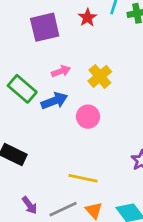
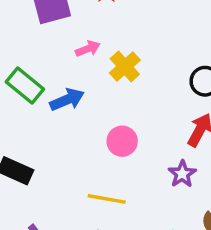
pink arrow: (61, 71) -> (88, 49), moved
pink circle: (88, 117) -> (122, 141), moved

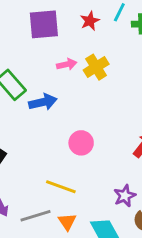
yellow cross: (125, 67) -> (96, 67), moved
purple star: (182, 174) -> (125, 196), moved

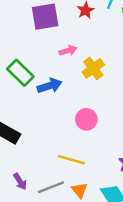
yellow cross: (96, 67) -> (93, 68), moved

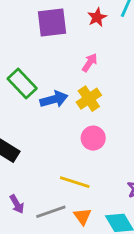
pink arrow: (68, 51) -> (90, 63), moved, turned -42
yellow cross: (93, 68) -> (89, 99), moved

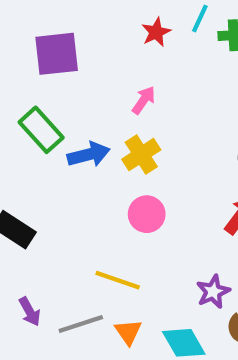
purple square: (52, 23) -> (57, 54), moved

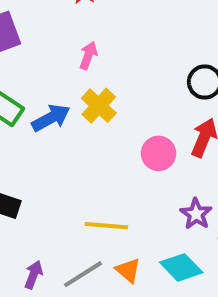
pink circle: (147, 214) -> (158, 153), moved
purple arrow: (30, 312) -> (34, 275), turned -116

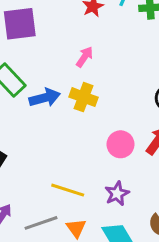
yellow cross: (99, 106) -> (83, 97), turned -36
purple star: (196, 214) -> (117, 194), moved

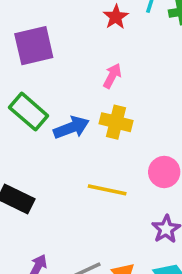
yellow line: (68, 190) -> (107, 190), moved

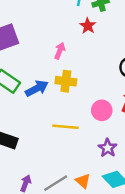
red star: (116, 17) -> (88, 26), moved

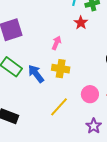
blue arrow: (37, 88) -> (36, 74), turned -102
yellow line: (65, 127) -> (59, 107), turned -55

